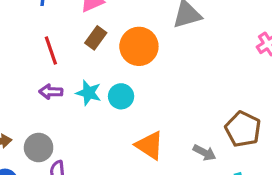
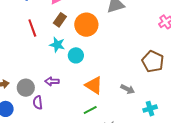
purple arrow: (51, 92) -> (52, 81), moved
cyan star: (89, 93) -> (57, 45), moved
brown pentagon: (243, 129) -> (153, 61), moved

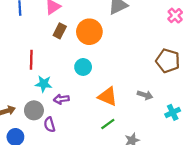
red line: (32, 28) -> (31, 60), moved, turned 30
cyan star: (57, 45) -> (44, 84), moved

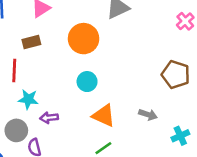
brown rectangle: (60, 31) -> (31, 42), moved, turned 48
cyan circle: (83, 67) -> (87, 82), moved

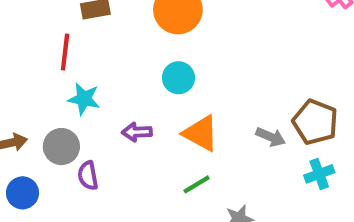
brown pentagon: (176, 75) -> (315, 122), moved
purple arrow: (49, 118) -> (137, 132), moved

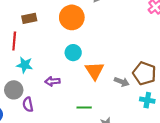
orange triangle: (201, 133) -> (95, 71), moved, turned 30
cyan cross: (319, 174) -> (147, 100), turned 32
green line: (197, 184) -> (84, 107), turned 32

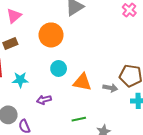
cyan star: (25, 65) -> (20, 80), moved
orange triangle: (95, 71) -> (82, 82), turned -36

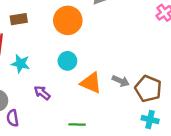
gray arrow: (110, 88) -> (121, 81), moved
purple arrow: (44, 100) -> (42, 93), turned 40

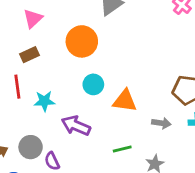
gray arrow: (121, 81) -> (161, 123), moved
purple arrow: (42, 93) -> (76, 126), size x1.5

